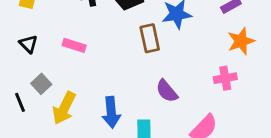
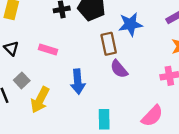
purple semicircle: (167, 91) -> (119, 69), moved
blue arrow: (111, 112) -> (78, 82), moved

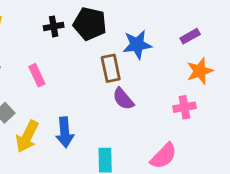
pink rectangle: (48, 50) -> (37, 75), turned 48
blue arrow: (78, 82) -> (65, 132), moved

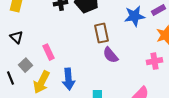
blue star: (137, 45) -> (134, 16), moved
pink rectangle: (37, 75) -> (48, 52), moved

